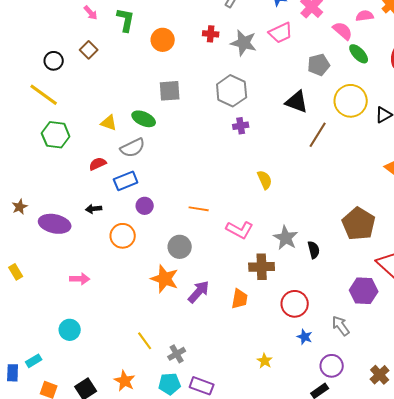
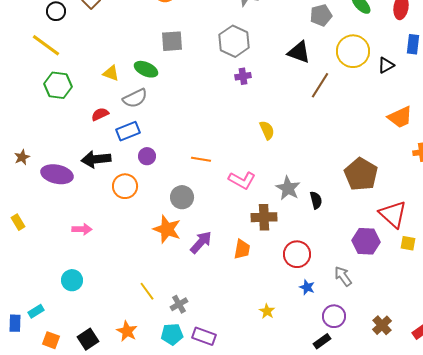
black arrow: (94, 209) -> (96, 159), size x1.8

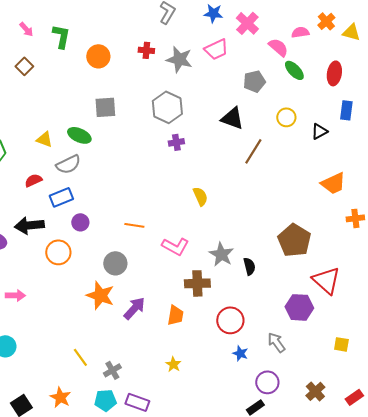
yellow circle: (353, 51) -> (286, 117), size x0.6
yellow square: (408, 243) -> (341, 344), moved
yellow star: (267, 311) -> (173, 364), moved

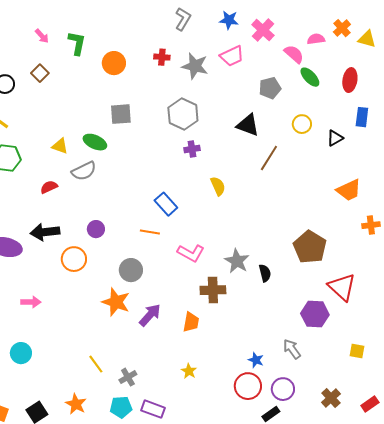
yellow semicircle: (200, 196) -> (218, 186), moved
blue rectangle: (61, 197) -> (166, 204), moved, turned 70
red circle: (230, 320) -> (248, 386), moved

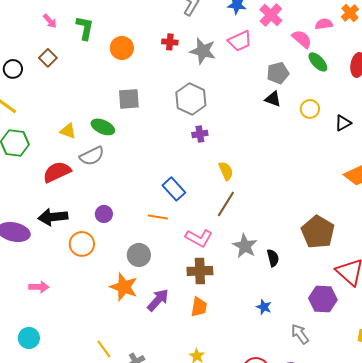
black triangle: (248, 125) -> (273, 99), moved, size x0.7
brown line: (269, 158) -> (226, 204), moved
red semicircle: (49, 187) -> (57, 172), size x1.6
brown cross: (213, 290) -> (200, 271), moved
blue star: (256, 360) -> (264, 307), moved

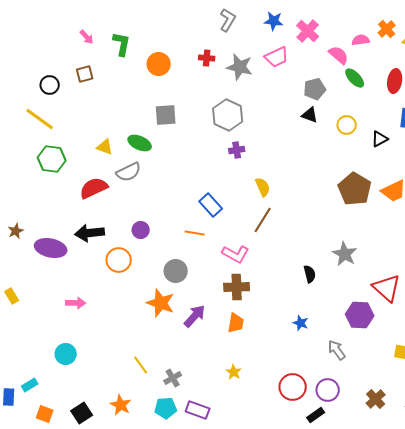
brown square: (48, 58) -> (85, 74), turned 30
brown pentagon: (318, 232) -> (355, 189), moved
gray star: (245, 246) -> (345, 254), moved

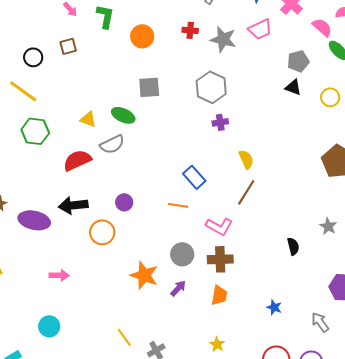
gray star: (345, 254) -> (328, 226), size x0.7
gray circle: (176, 271) -> (182, 254), moved
purple arrow: (195, 316) -> (178, 288), size x0.7
blue star: (301, 323) -> (274, 307), moved

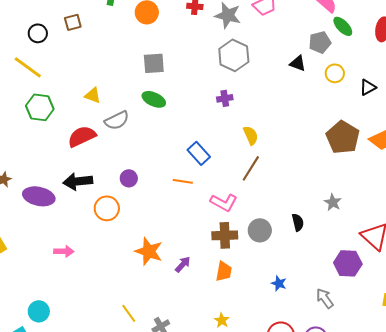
gray pentagon: (298, 61) -> (320, 42), moved
gray hexagon: (211, 87) -> (234, 55), moved
green ellipse: (123, 115) -> (154, 99), moved
gray circle: (182, 254) -> (260, 230), moved
cyan circle: (49, 326) -> (39, 311), moved

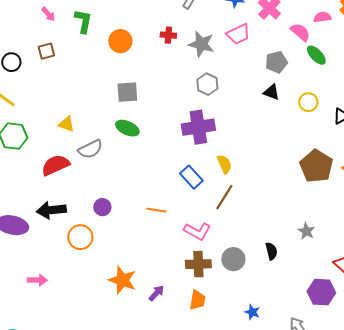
gray pentagon: (320, 42) -> (276, 62), moved
gray hexagon: (234, 55) -> (207, 84), size x0.7
purple cross: (225, 98) -> (198, 127), size x2.0
blue rectangle: (199, 153) -> (191, 177), moved

